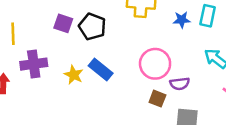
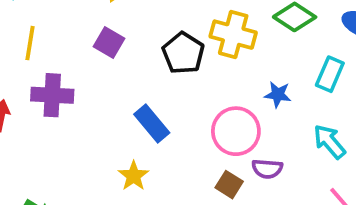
blue star: (182, 20) -> (278, 95), moved
black pentagon: (92, 27) -> (183, 53), moved
yellow star: (74, 75) -> (134, 176), moved

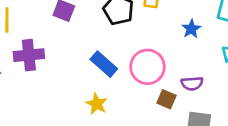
blue star: (278, 95) -> (191, 29), turned -30
pink circle: (236, 131) -> (147, 67), moved

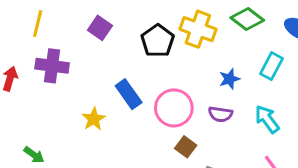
purple semicircle: (192, 83) -> (220, 114), moved
yellow star: (97, 104) -> (94, 119), moved

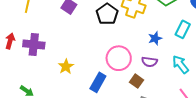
purple cross: (52, 66) -> (34, 45), moved
blue rectangle: (129, 94) -> (98, 82), moved, turned 66
brown square: (186, 147) -> (137, 81), moved

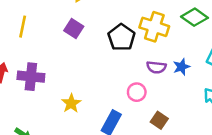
pink circle: (119, 58) -> (137, 92), size x0.6
purple semicircle: (150, 62) -> (156, 67), moved

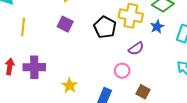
purple semicircle: (156, 67) -> (136, 49), turned -35
blue star: (181, 67) -> (157, 27), moved

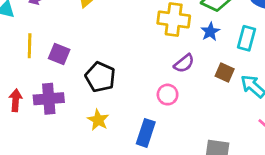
purple square: (65, 24) -> (59, 54), moved
black pentagon: (105, 27) -> (100, 77), moved
brown square: (143, 92) -> (225, 72), moved

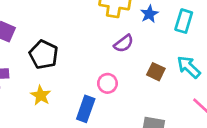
brown square: (225, 72) -> (156, 72), moved
pink circle: (168, 95) -> (107, 83), moved

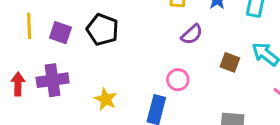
black pentagon: (44, 55) -> (102, 30), moved

